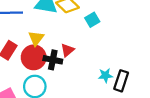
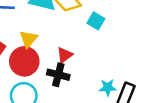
cyan square: (92, 20) -> (96, 21), turned -32
black cross: (53, 60) -> (58, 75), moved

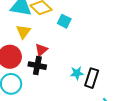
yellow triangle: (29, 39) -> (23, 32), moved

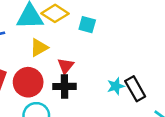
yellow triangle: (23, 32) -> (39, 48), turned 35
black rectangle: (92, 78) -> (135, 89), turned -36

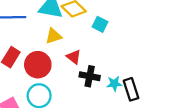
red triangle: (66, 66) -> (74, 57), turned -42
black cross: (64, 86) -> (90, 76), moved

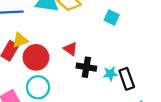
cyan square: (100, 24) -> (112, 17), moved
yellow triangle: (53, 36) -> (20, 40), moved

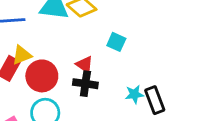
cyan square: (112, 17) -> (116, 42), moved
black cross: (86, 67) -> (85, 84), moved

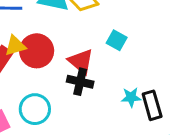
red triangle: (84, 65) -> (81, 61), size x1.4
red circle: (42, 76) -> (37, 51), moved

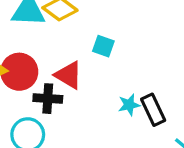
black cross: (80, 82) -> (48, 99), moved

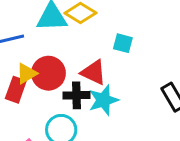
cyan star: (129, 105) -> (104, 100), moved, size x1.5

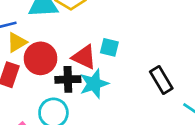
cyan square: (123, 43) -> (109, 47), moved
yellow triangle: (27, 74) -> (17, 42), moved

